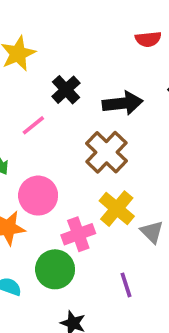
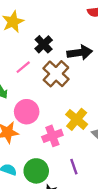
brown cross: (106, 152) -> (56, 74), moved
green circle: (55, 269) -> (36, 171), moved
purple line: (126, 285) -> (74, 167), moved

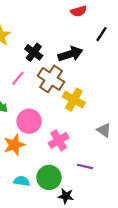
yellow cross: (77, 119) -> (74, 100), moved
purple line: (74, 167) -> (85, 167), turned -49

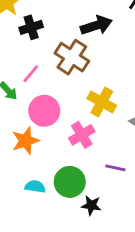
black cross: (34, 52) -> (31, 27), moved, turned 36
pink line: (18, 78) -> (31, 74), moved
yellow cross: (74, 100) -> (102, 102), moved

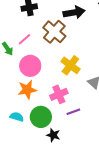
pink cross: (82, 135) -> (59, 94), moved
orange star: (26, 141) -> (27, 90), moved
purple line: (115, 168) -> (73, 112), turned -40

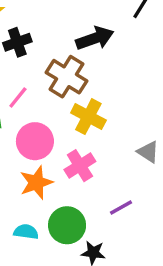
yellow cross: (70, 65) -> (88, 117), moved
pink cross: (59, 94) -> (80, 166), moved

